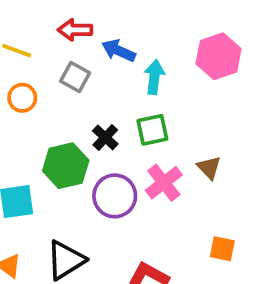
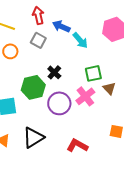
red arrow: (75, 30) -> (38, 15), turned 78
cyan arrow: (154, 77) -> (80, 40), turned 132
green square: (152, 130) -> (93, 73), moved

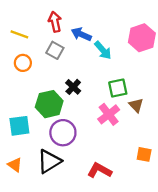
purple circle: (59, 103) -> (63, 133), moved

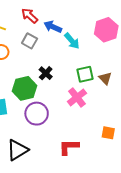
red arrow: (55, 22) -> (30, 16), turned -36
brown triangle: (136, 105) -> (105, 78), moved
black triangle: (49, 161) -> (17, 150), moved
red L-shape: (100, 170) -> (69, 147), turned -30

